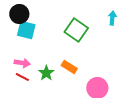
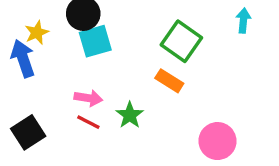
cyan square: (26, 30) -> (95, 41), turned -30
orange rectangle: (69, 67) -> (169, 81), moved

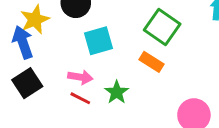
yellow star: (37, 33) -> (35, 20), size x1.4
cyan square: (95, 41) -> (98, 41), moved
black square: (28, 132) -> (27, 83), moved

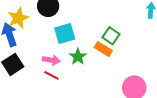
green square: (162, 27) -> (111, 36), moved, size x0.7
green star: (117, 92) -> (78, 57), moved

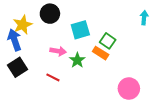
cyan square: (65, 34) -> (80, 30), moved
pink arrow: (51, 60) -> (58, 51), moved

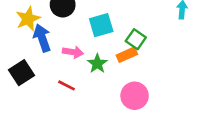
blue arrow: (14, 40) -> (42, 38), moved
orange rectangle: (101, 53) -> (127, 55), turned -56
pink circle: (129, 89) -> (135, 96), moved

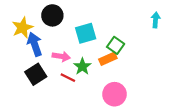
black square: (22, 73) -> (36, 74), moved
red line: (66, 85) -> (68, 78), moved

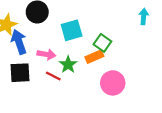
black square: (36, 74) -> (20, 73), turned 30
pink circle: (114, 94) -> (113, 83), moved

